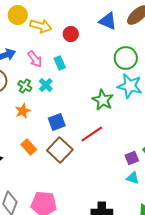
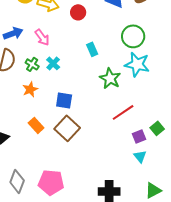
cyan rectangle: (60, 63) -> (92, 49), moved
blue square: (57, 122) -> (64, 100), turned 30
red line: (92, 134) -> (123, 112), moved
cyan triangle: (133, 178) -> (140, 156), turned 32

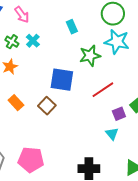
green star: (110, 78) -> (90, 56), turned 30
blue square: (64, 100) -> (62, 80), moved, size x1.4
brown square: (67, 128) -> (47, 106), size x0.7
cyan triangle: (140, 156) -> (112, 134), moved

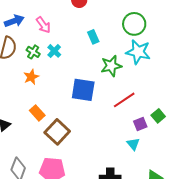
brown square: (47, 106) -> (57, 132), moved, size x1.4

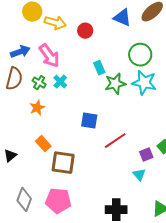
pink arrow: (43, 25) -> (49, 56), size x1.4
green star: (111, 66) -> (115, 84), moved
blue square: (83, 90) -> (89, 121), size x0.7
red line: (124, 100) -> (115, 141), moved
brown square: (57, 132) -> (63, 163), turned -35

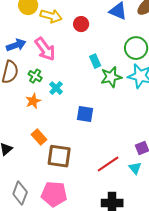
cyan cross: (60, 82) -> (56, 88), moved
red line: (115, 141) -> (108, 164), moved

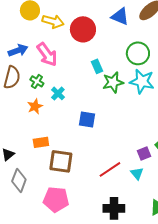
red circle: (81, 24) -> (83, 29), size x1.6
orange rectangle: (39, 137) -> (41, 142), turned -56
gray diamond: (20, 193) -> (19, 180), moved

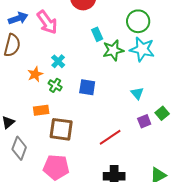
green cross: (37, 81) -> (55, 85), moved
cyan triangle: (137, 173) -> (137, 93), moved

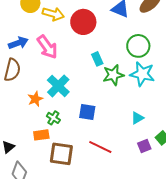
cyan cross: (58, 61) -> (58, 86), size x1.6
green cross: (55, 85) -> (53, 118), moved
cyan triangle: (137, 93) -> (137, 118), turned 40
red line: (110, 137) -> (100, 147), moved, turned 60

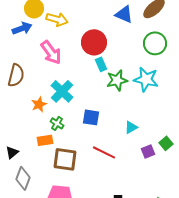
red circle: (83, 22) -> (94, 42), moved
blue arrow: (18, 43) -> (22, 28), moved
green circle: (138, 46) -> (155, 43), moved
cyan triangle: (137, 118) -> (131, 127), moved

